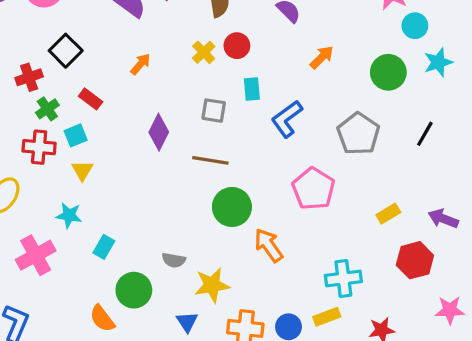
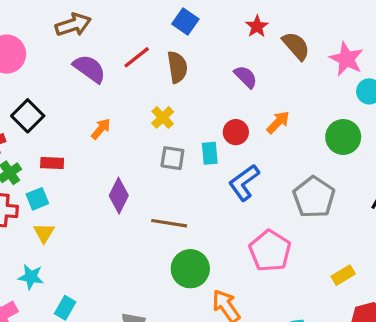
red circle: (237, 46) -> (236, 132), moved
red rectangle: (91, 99) -> (52, 163), turned -35
gray square: (214, 111) -> (172, 158), moved

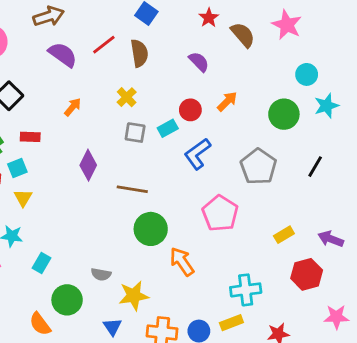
pink star: (346, 59) -> (287, 25), moved
cyan rectangle: (210, 153) -> (168, 128), turned 66

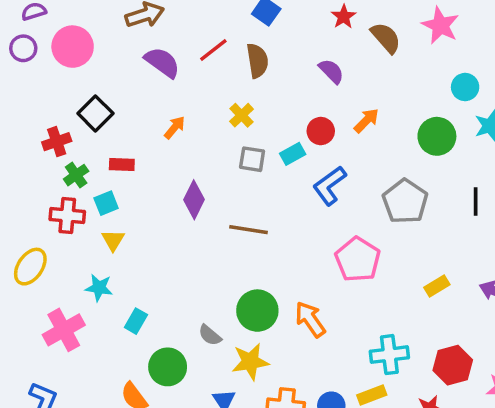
black line: (315, 167) -> (476, 201), turned -30
green circle: (151, 229) -> (257, 311), moved
gray semicircle: (101, 274) -> (210, 335), turned 30
red hexagon: (307, 274) -> (453, 365), moved

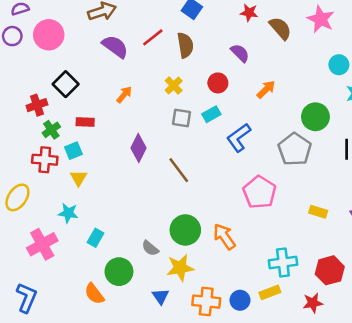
red star: (344, 17) -> (249, 13), turned -30
red circle: (321, 131) -> (218, 83), moved
green circle: (437, 136) -> (315, 117), moved
brown line: (249, 230) -> (179, 170), turned 44
yellow rectangle: (437, 286) -> (318, 212), turned 48

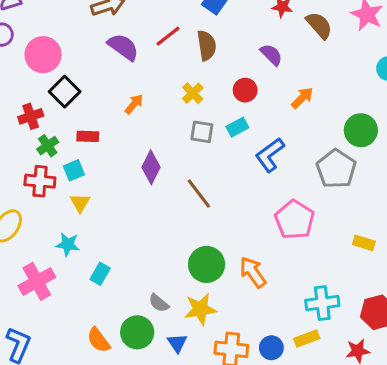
pink circle: (49, 35) -> (43, 55), moved
gray semicircle: (150, 248) -> (159, 303), moved
green circle: (119, 272) -> (137, 332), moved

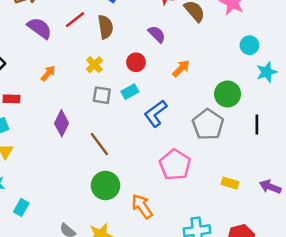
green circle: (207, 264) -> (105, 186), moved

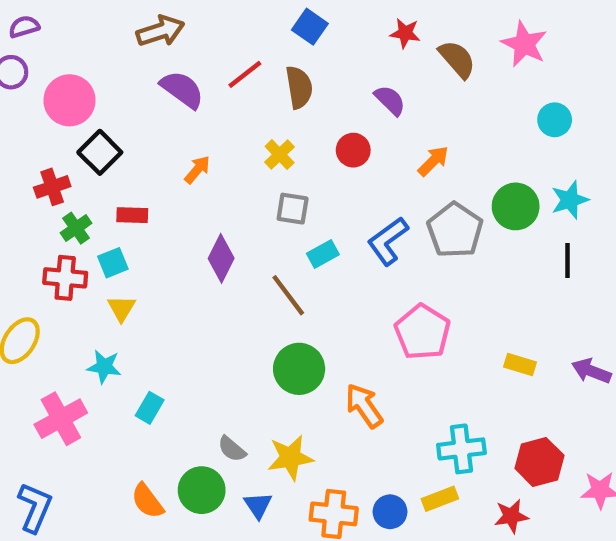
cyan star: (267, 72) -> (570, 200), moved
cyan rectangle: (130, 92) -> (323, 254), moved
gray pentagon: (208, 125) -> (455, 230), moved

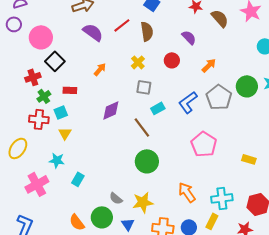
purple diamond: (221, 258) -> (111, 110), turned 40
orange arrow: (364, 406) -> (187, 192), moved
yellow rectangle: (440, 499) -> (212, 221), turned -42

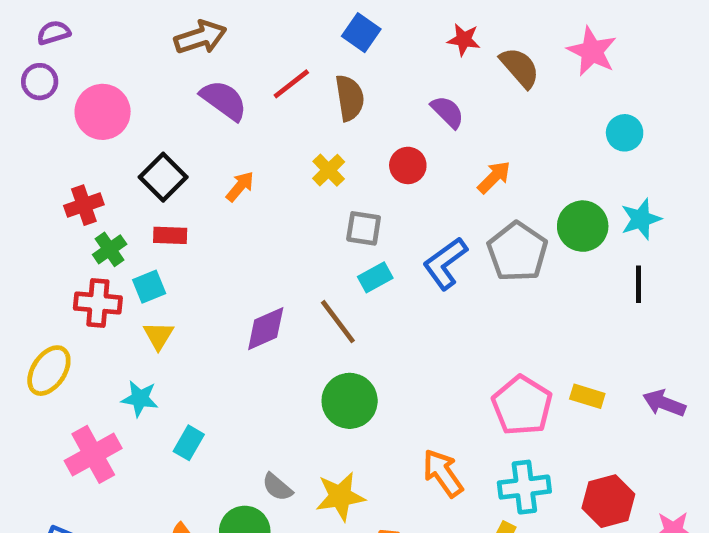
black square: (55, 61) -> (163, 177), moved
gray square: (144, 87) -> (364, 228), moved
purple diamond: (111, 110) -> (266, 329), moved
pink pentagon: (204, 144) -> (522, 406), moved

